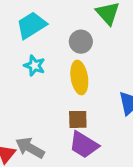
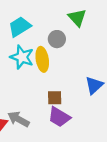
cyan star: (34, 66) -> (22, 57), size x1.5
yellow ellipse: (79, 78) -> (42, 59), moved

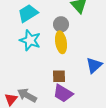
yellow ellipse: (42, 59) -> (61, 42), moved

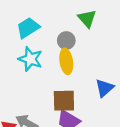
brown square: (59, 76) -> (64, 101), size x1.5

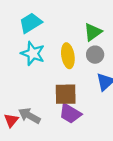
green triangle: (87, 19) -> (93, 32), moved, turned 36
gray circle: (66, 41) -> (95, 55), moved

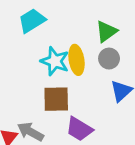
cyan star: (33, 53) -> (55, 61), moved
brown square: (66, 94) -> (56, 99), moved

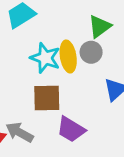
gray circle: (109, 59) -> (91, 52), moved

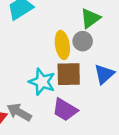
cyan star: (45, 58) -> (42, 82), moved
brown square: (47, 98) -> (69, 74), moved

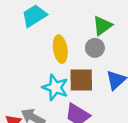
yellow ellipse: (62, 45) -> (60, 49), moved

